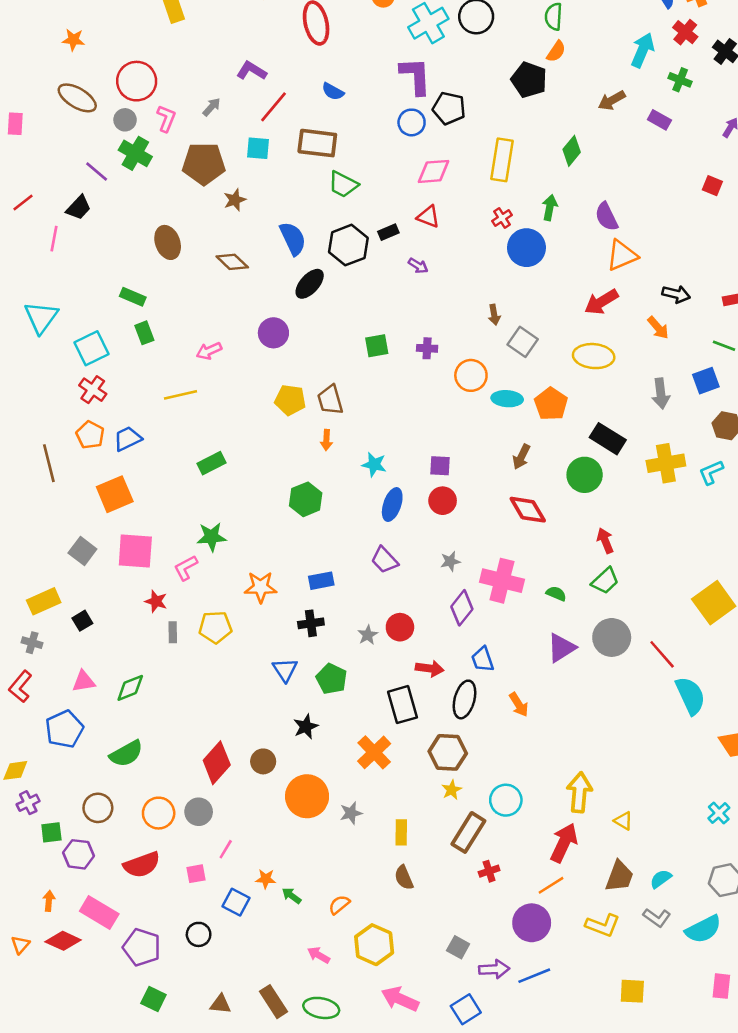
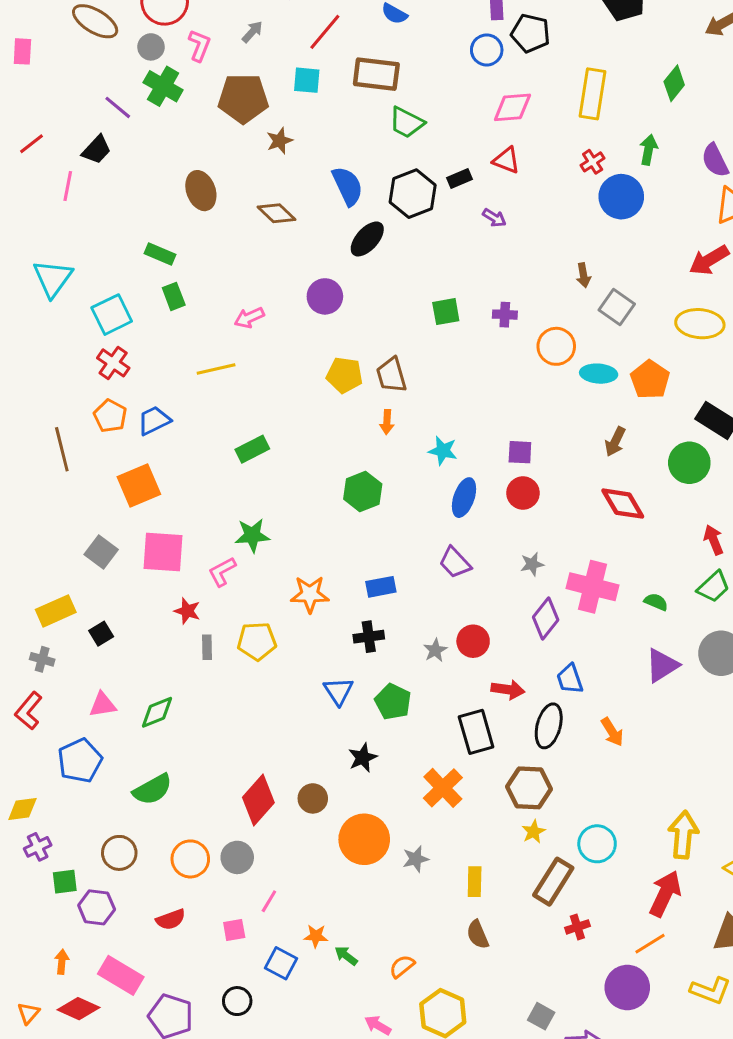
red semicircle: (142, 865) -> (171, 919), size x0.7

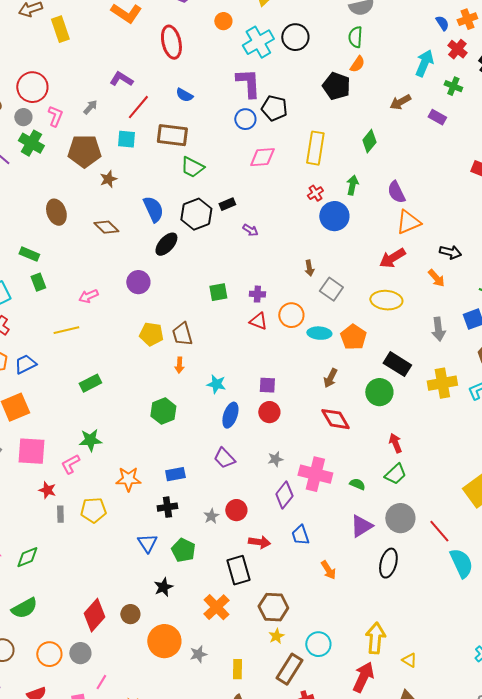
red triangle: (506, 160) -> (258, 321), moved
black ellipse: (549, 726) -> (388, 563), moved

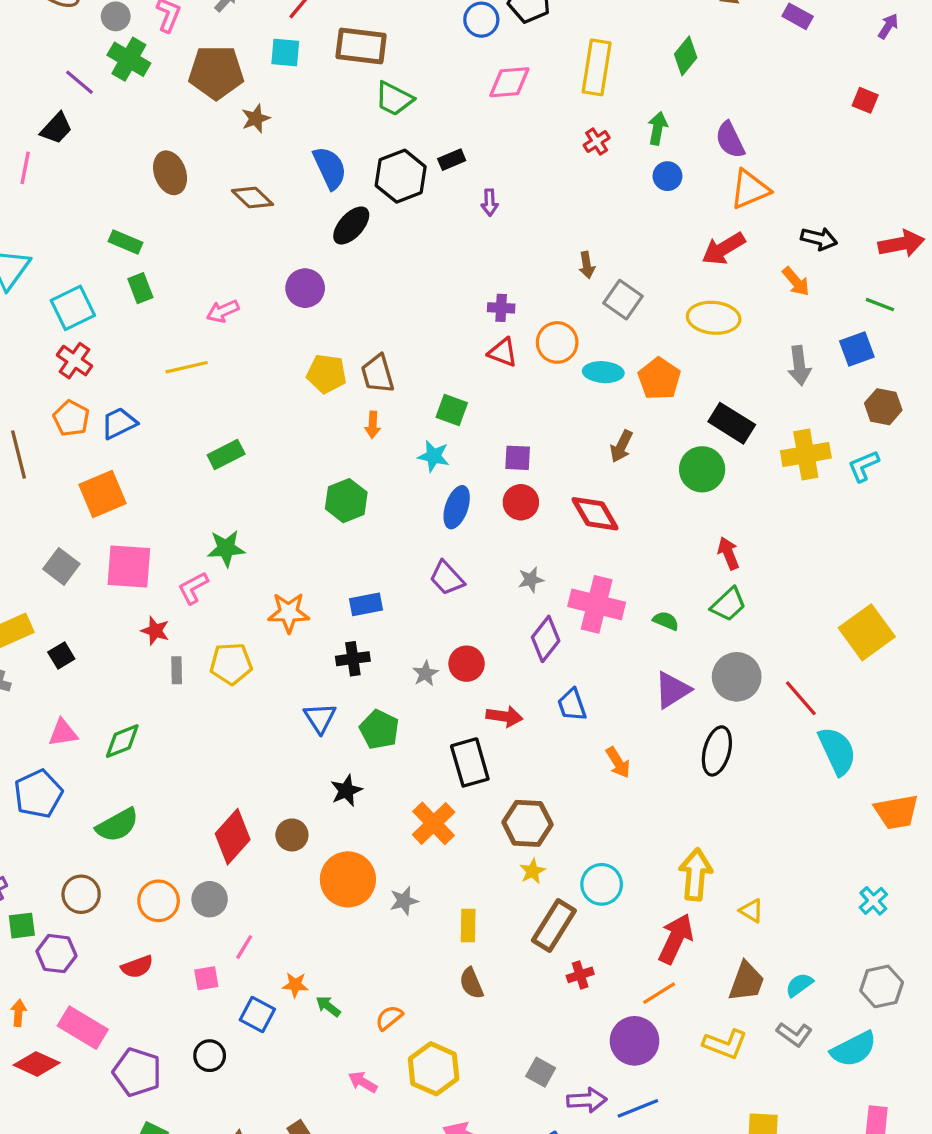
blue circle: (334, 216) -> (667, 176), moved, size x0.6
purple arrow: (250, 230) -> (490, 202), turned 56
green square: (218, 292) -> (452, 410), moved, turned 30
red diamond: (335, 419) -> (595, 514), moved

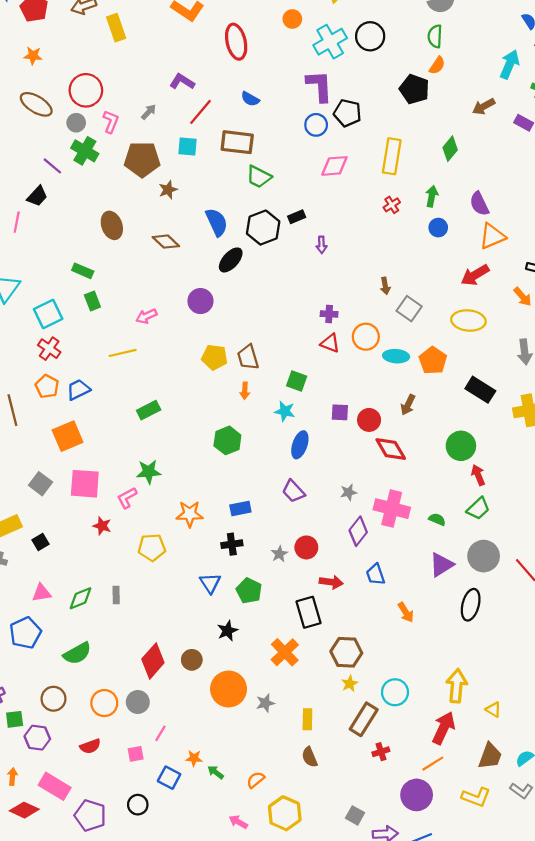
green circle: (702, 469) -> (461, 446), moved
red circle: (521, 502) -> (369, 420), moved
gray rectangle: (177, 670) -> (116, 595), moved

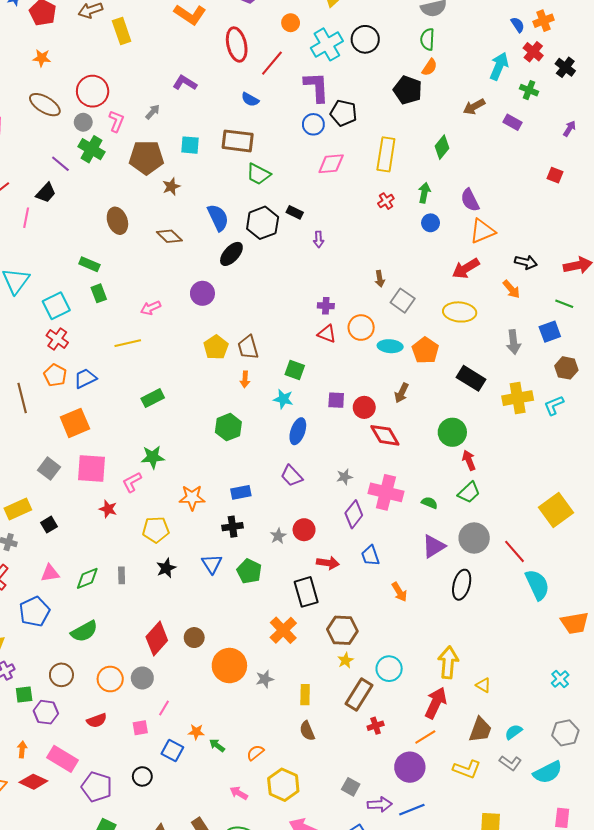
red line: (200, 112) -> (272, 63), moved
black rectangle: (297, 217) -> (295, 212), turned 49
yellow pentagon: (215, 357) -> (216, 347), turned 30
black star: (227, 631) -> (166, 568), moved

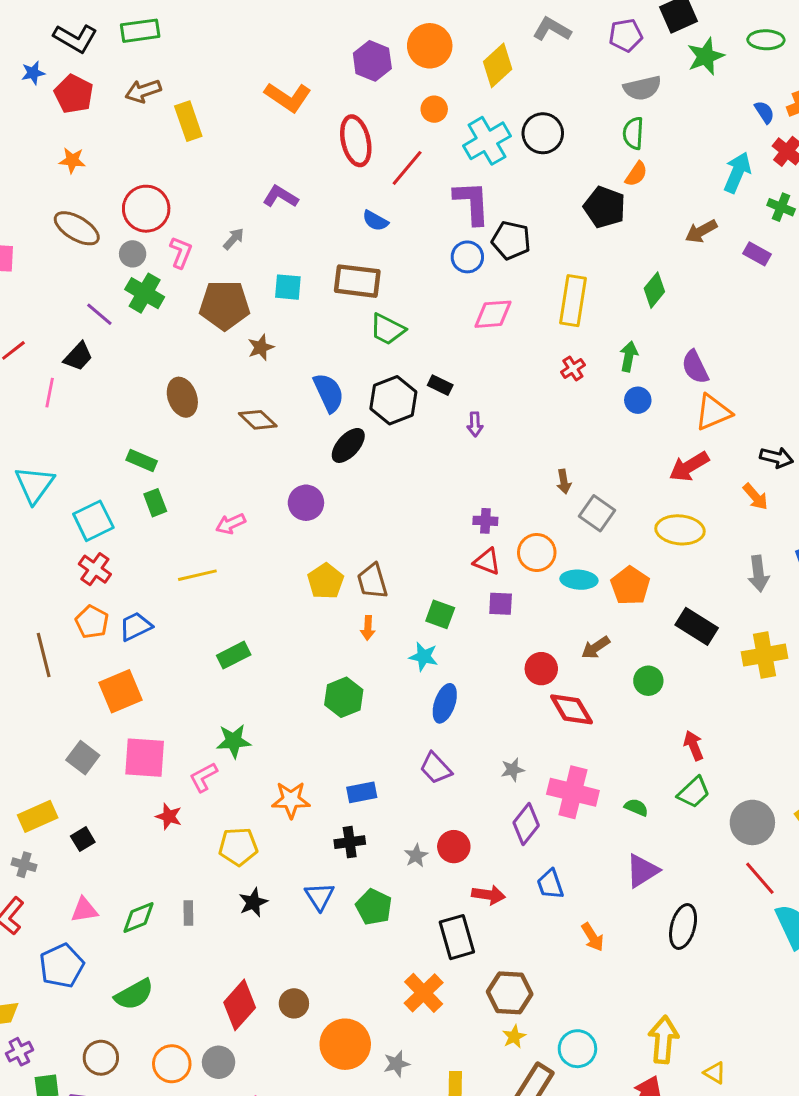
brown arrow: (402, 393) -> (596, 648), turned 30
purple square: (336, 400) -> (501, 604), moved
green circle: (452, 432) -> (648, 681), moved, size x0.7
gray circle: (474, 538) -> (752, 822), moved

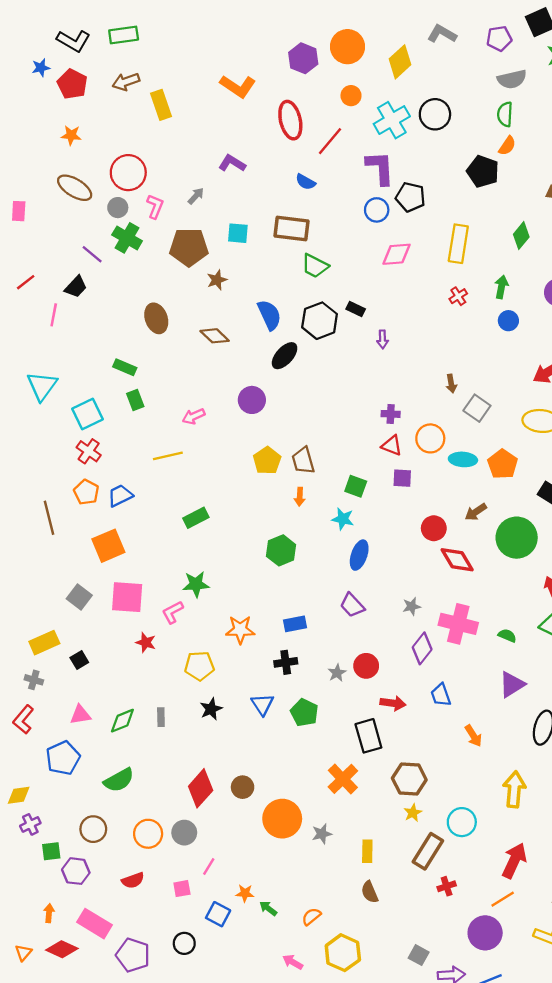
green circle: (648, 681) -> (517, 538), size x1.8
yellow arrow: (663, 1040) -> (514, 789), moved

